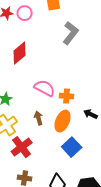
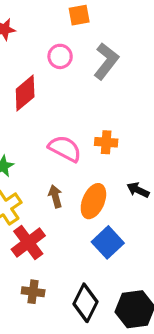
pink circle: (25, 13) -> (60, 56), moved
orange cross: (67, 96) -> (106, 142), moved

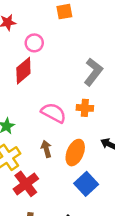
pink circle: (60, 56) -> (34, 43), moved
gray L-shape: (106, 61) -> (93, 72), moved

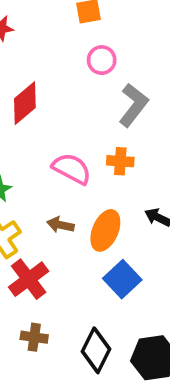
pink circle: (34, 43) -> (102, 60), moved
brown arrow: (46, 149) -> (60, 225), turned -63

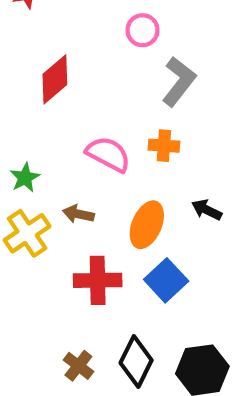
brown arrow: (60, 225) -> (78, 214), moved
red cross: (29, 279) -> (98, 280), moved, turned 36
brown cross: (34, 337) -> (78, 366), moved, turned 30

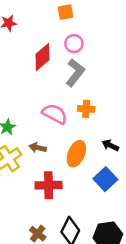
red diamond: (55, 79) -> (42, 57), moved
gray L-shape: (179, 82) -> (75, 73), moved
blue square: (166, 280) -> (105, 179), moved

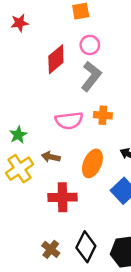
pink semicircle: (55, 114) -> (69, 120), turned 145

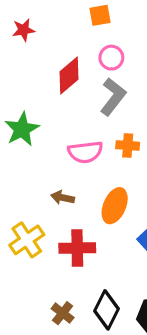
green star: (18, 135) -> (22, 129), moved, size x1.5
yellow cross: (20, 169) -> (27, 240), moved

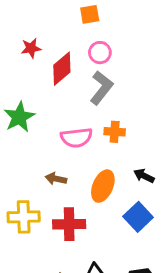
red star: (24, 30) -> (31, 48), moved
yellow cross: (27, 240) -> (24, 217), turned 32

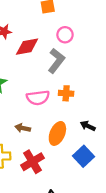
pink circle: (100, 53) -> (65, 35), moved
red diamond: (62, 69) -> (27, 47), turned 30
red cross: (69, 224) -> (32, 162), turned -30

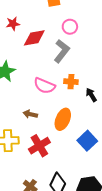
pink semicircle: (38, 98) -> (44, 86), turned 30
black arrow: (88, 126) -> (91, 95), moved, turned 32

